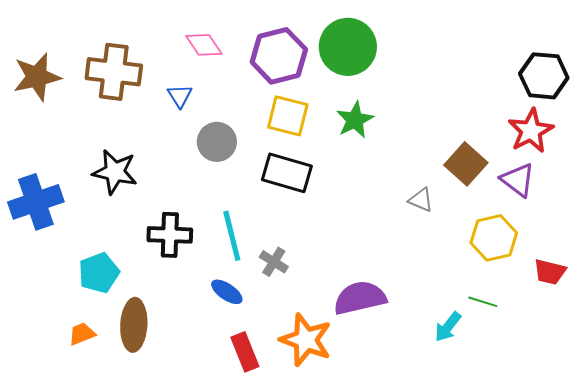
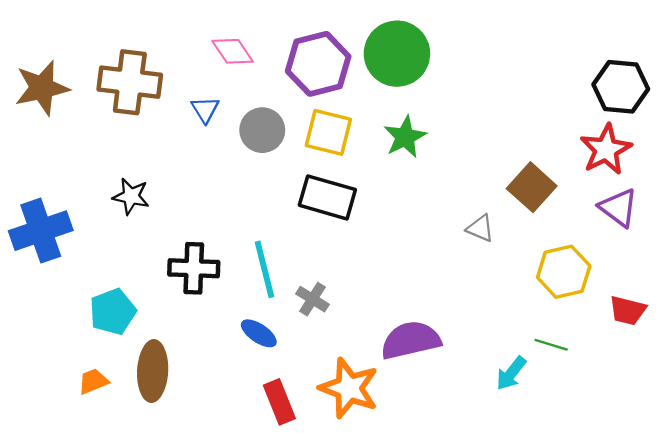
gray circle: (217, 142) -> (262, 130), moved
black star: (115, 172) -> (131, 196), size x0.7
purple triangle: (518, 180) -> (618, 208), moved

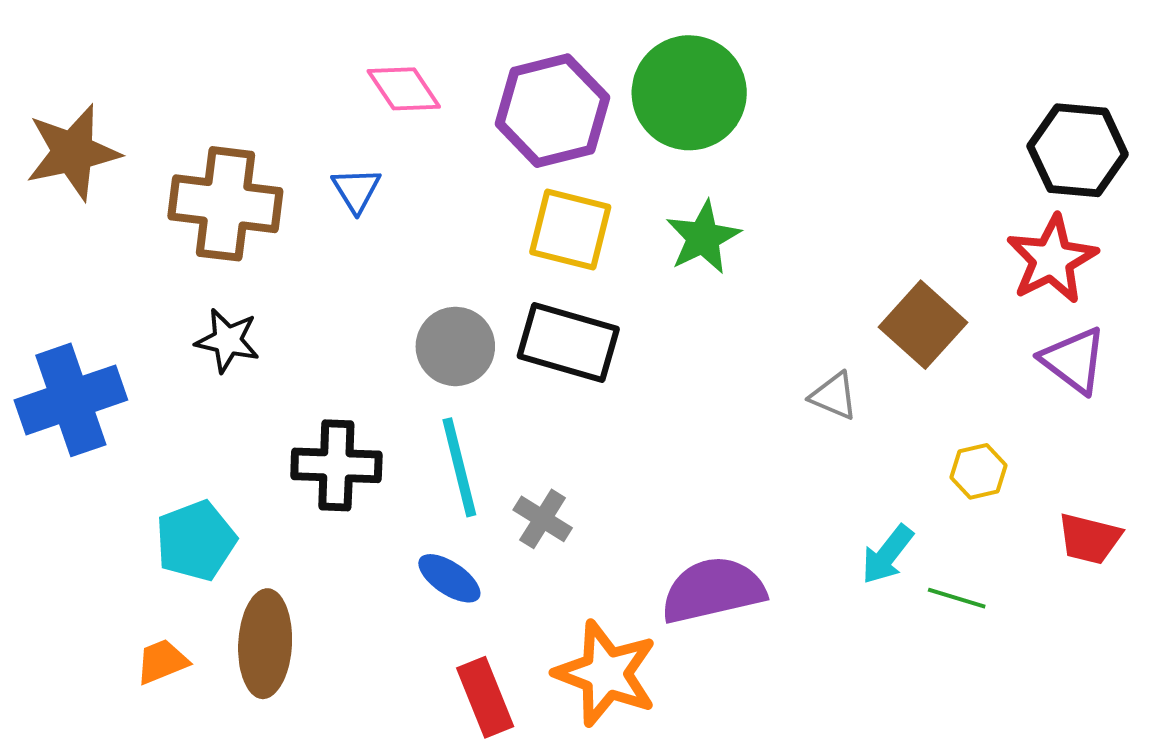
brown cross: (130, 82) -> (225, 204), moved
gray circle: (262, 130) -> (455, 346), moved
yellow hexagon: (564, 272) -> (979, 471), size x0.6
cyan arrow: (511, 373) -> (887, 555), moved

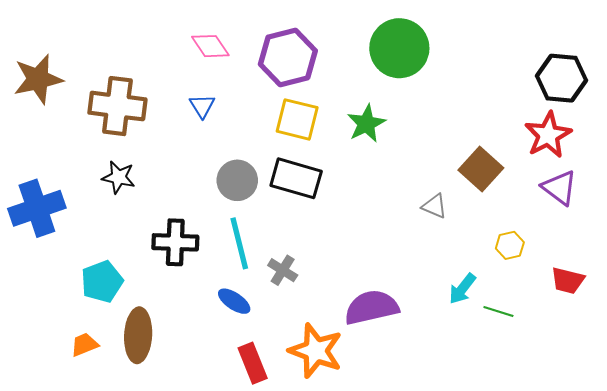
green circle: (689, 93) -> (399, 48), moved
blue triangle: (356, 190) -> (202, 106), moved

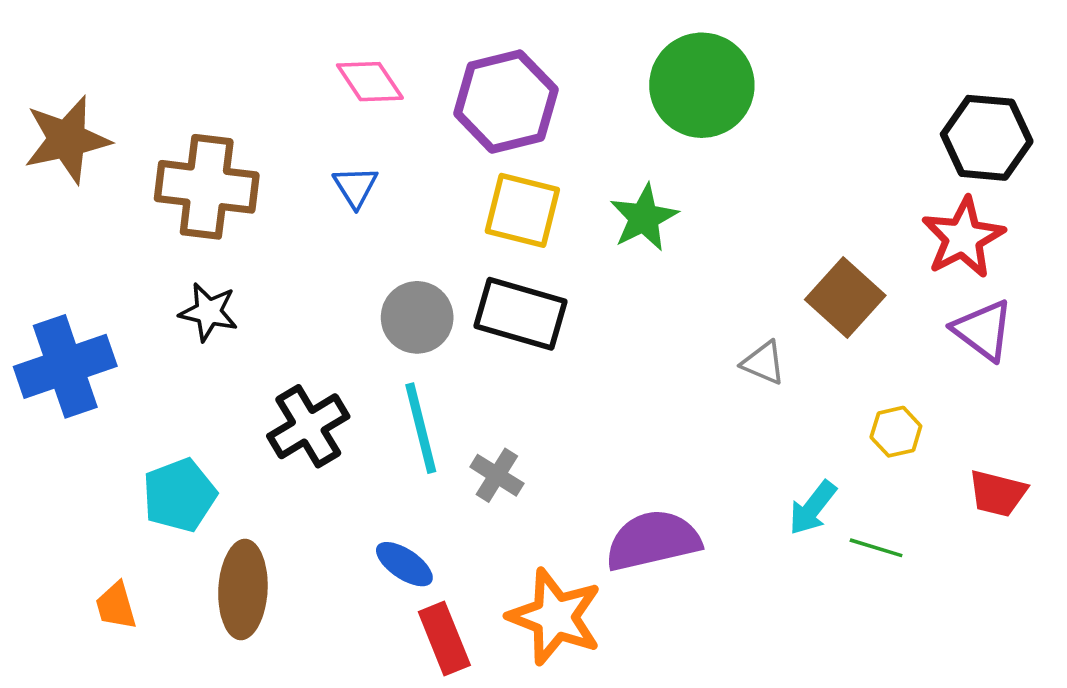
black cross: (175, 242) -> (308, 426), turned -33
blue ellipse: (234, 301) -> (404, 564), moved
orange trapezoid: (84, 345) -> (116, 606), moved, turned -84

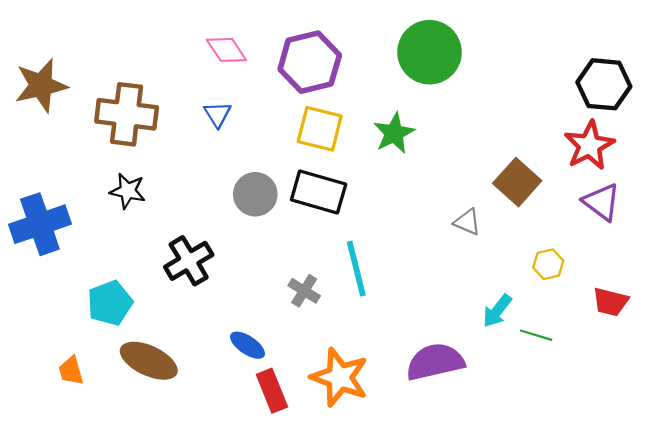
cyan line: (421, 428) -> (356, 269), moved
purple semicircle: (653, 541) -> (435, 362), moved
brown ellipse: (243, 590) -> (149, 361), turned -68

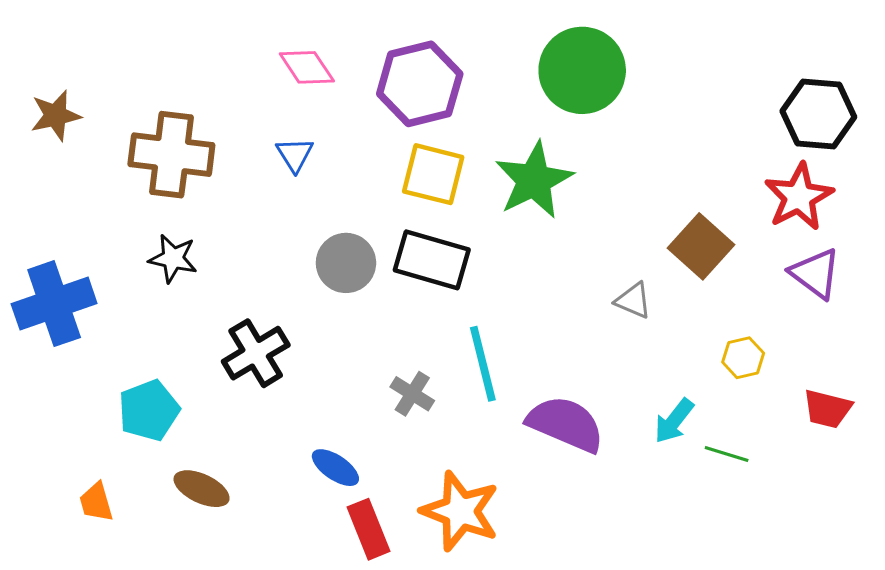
brown star: (41, 85) -> (56, 116), size x0.7
green star: (394, 133) -> (534, 180), size x1.4
brown ellipse: (149, 361) -> (202, 489), size x0.7
purple semicircle: (435, 362) -> (566, 424), moved, turned 36

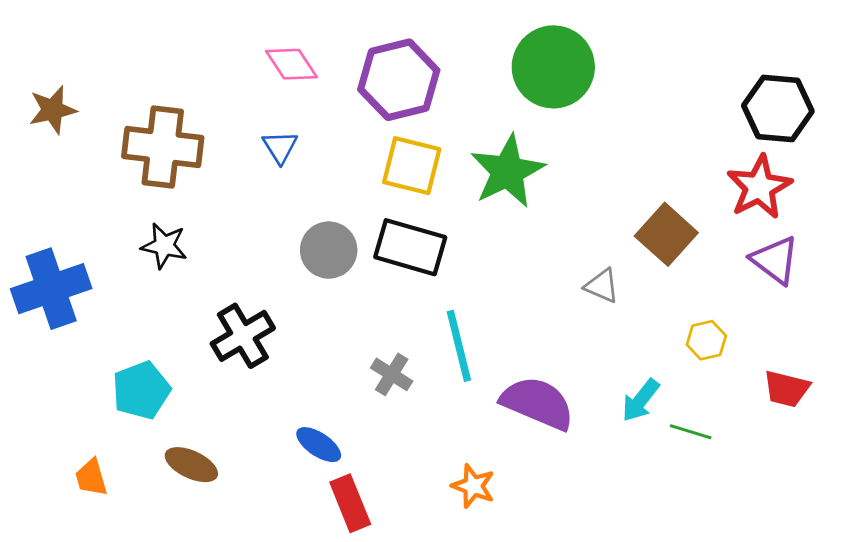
orange star: (460, 511) -> (473, 486), moved, size x0.6

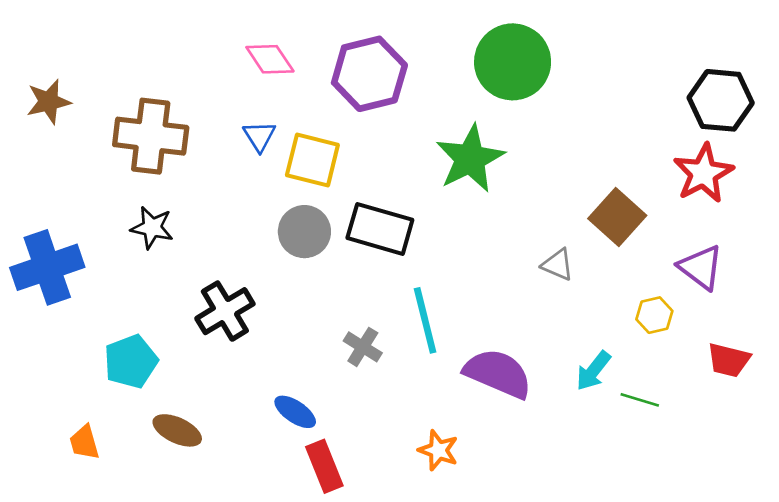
yellow square: (412, 166) -> (312, 160), moved
purple triangle: (775, 260) -> (701, 267), moved

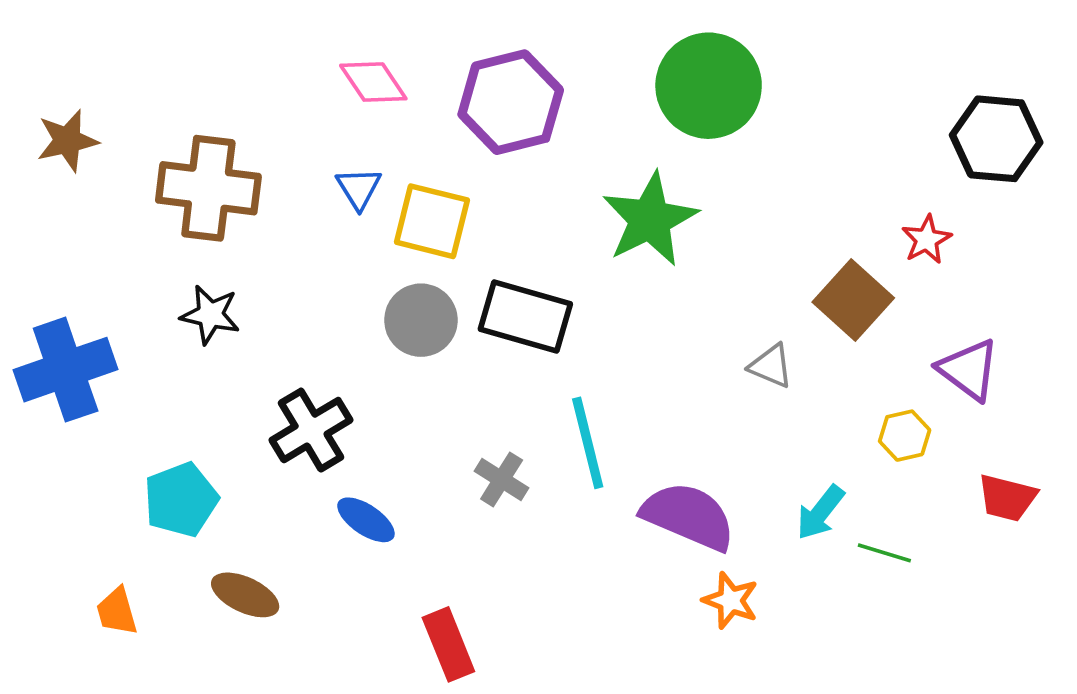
red star: (703, 173) -> (927, 240), moved, size x0.6
blue ellipse: (295, 412) -> (366, 520), moved
orange star: (438, 450) -> (731, 600), moved

